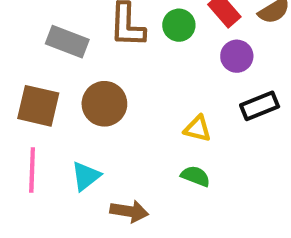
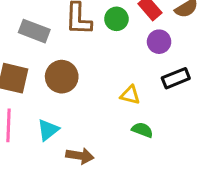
green semicircle: (195, 176) -> (142, 130), moved

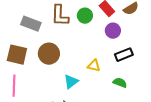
cyan triangle: (48, 130) -> (71, 82), moved
green semicircle: (142, 130) -> (120, 83), moved

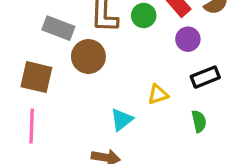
brown circle: (49, 54) -> (88, 57), moved
yellow triangle: (94, 66) -> (158, 94), turned -32
green semicircle: (120, 83) -> (199, 121), turned 56

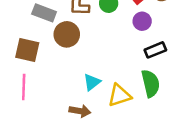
yellow triangle: (158, 94) -> (119, 95), moved, size x1.5
green semicircle: (199, 121) -> (150, 83), size x1.6

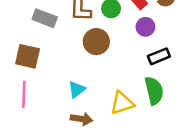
brown circle: (67, 34) -> (96, 42), moved
cyan triangle: (92, 82) -> (77, 89), moved

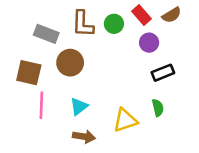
brown circle: (96, 42) -> (70, 63), moved
green semicircle: (154, 91) -> (158, 108), size x0.6
pink line: (24, 94) -> (41, 105), moved

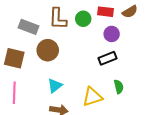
red rectangle: (142, 15) -> (106, 12), turned -42
black rectangle: (163, 73) -> (108, 58), moved
pink line: (41, 105) -> (14, 93), moved

